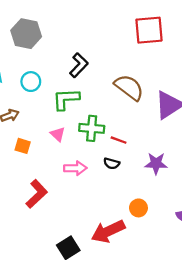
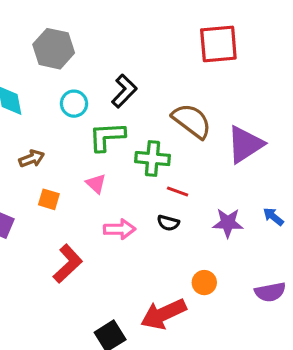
cyan circle: (31, 82) -> (74, 104), moved
green cross: (92, 128) -> (152, 159), moved

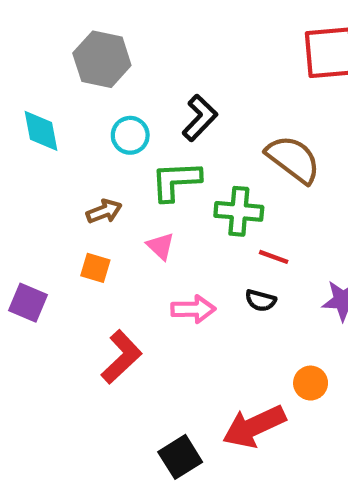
brown arrow: (32, 159) -> (104, 211), moved

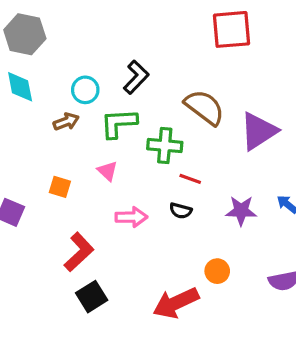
gray hexagon: (102, 59) -> (25, 34), moved
brown arrow: (104, 211) -> (66, 122), moved
black square: (180, 457) -> (92, 297), moved

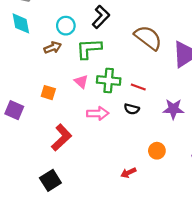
green cross: (165, 146) -> (109, 81), moved
black square: (92, 297) -> (50, 180), moved
red arrow: (176, 303) -> (128, 173), size x0.5

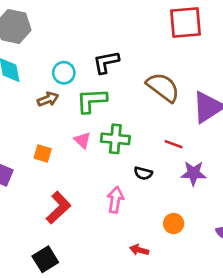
black L-shape: (101, 17) -> (106, 62), turned -145
red line: (138, 87) -> (174, 144), moved
pink arrow: (98, 113) -> (115, 200), moved, turned -80
red arrow: (128, 173) -> (139, 250), turned 40

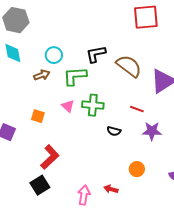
black L-shape: (106, 62) -> (96, 54), moved
pink arrow: (115, 200) -> (84, 195), moved
black square: (45, 259) -> (40, 185), moved

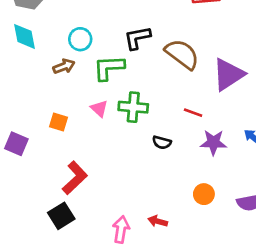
orange circle: (137, 169) -> (204, 194), moved

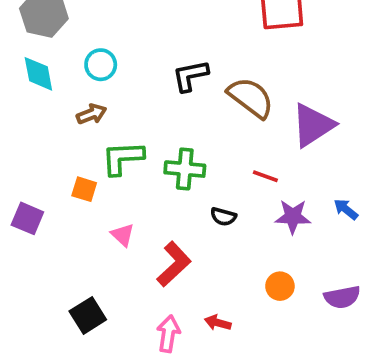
cyan circle: (80, 39) -> (101, 65), moved
green L-shape: (109, 68) -> (123, 158), moved
pink triangle: (99, 108) -> (123, 235), moved
red L-shape: (75, 178) -> (174, 264), moved

